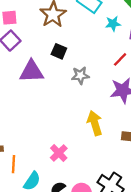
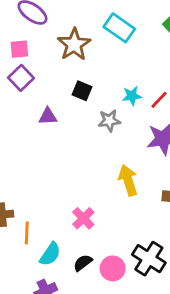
cyan star: (113, 24) -> (132, 96), moved
purple triangle: (31, 71) -> (48, 116), size x0.6

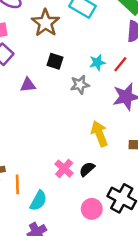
black semicircle: (83, 263) -> (87, 169), moved

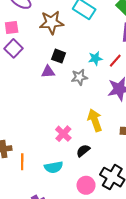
brown star: (45, 23) -> (51, 22), turned 30
purple triangle: (28, 85) -> (48, 72), moved
pink cross: (64, 169) -> (63, 134), moved
cyan semicircle: (38, 201) -> (54, 167), moved, turned 48

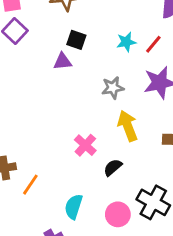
gray star: (79, 77) -> (113, 88), moved
orange line: (22, 162) -> (30, 185), turned 35
cyan semicircle: (54, 167) -> (74, 207), moved, turned 120

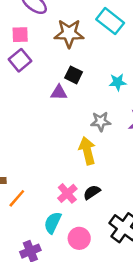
yellow arrow: (128, 126) -> (87, 151), moved
pink cross: (85, 145) -> (67, 193), moved
pink circle: (118, 214) -> (79, 238), moved

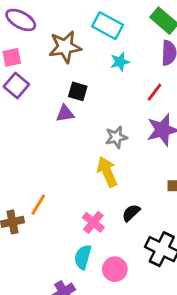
cyan star: (118, 82) -> (120, 62), moved
black semicircle: (92, 192) -> (131, 213), moved
orange line: (17, 198) -> (38, 205), moved

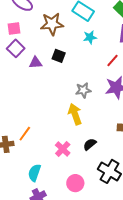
purple triangle: (65, 114) -> (36, 63), moved
cyan semicircle: (83, 257) -> (34, 173), moved

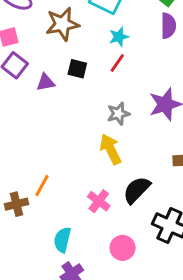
red line: (113, 61) -> (117, 63), moved
black semicircle: (90, 144) -> (137, 190), size x1.5

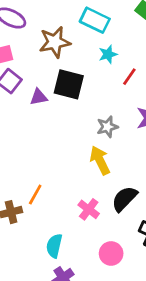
red line: (117, 63) -> (129, 77), moved
black square: (77, 69) -> (69, 84), size x1.6

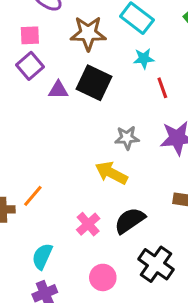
red line: (129, 77) -> (162, 88), turned -66
yellow arrow: (100, 160) -> (111, 173), turned -48

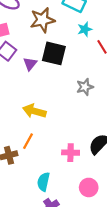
purple triangle: (58, 90) -> (30, 64), turned -40
yellow arrow: (111, 173) -> (34, 111), moved
pink cross: (88, 224) -> (71, 153), turned -35

